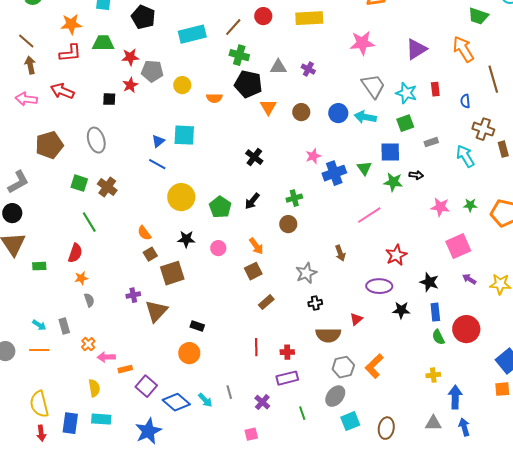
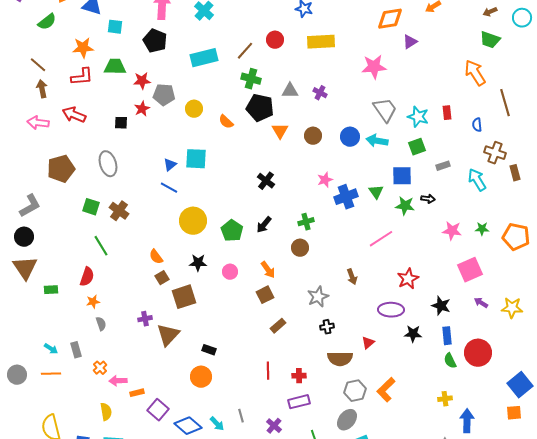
purple triangle: (416, 49) -> (410, 42), moved, size x0.7
orange semicircle: (214, 98) -> (226, 122), turned 42

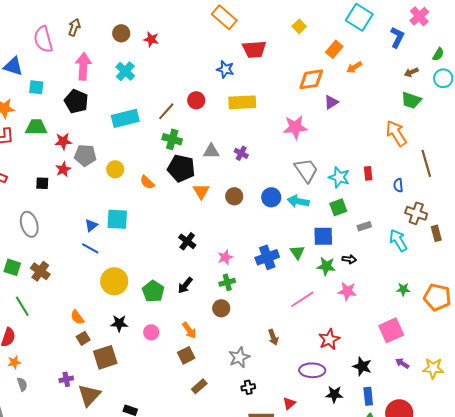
pink star: (325, 180) -> (225, 257), moved
pink star: (452, 231) -> (347, 291), moved

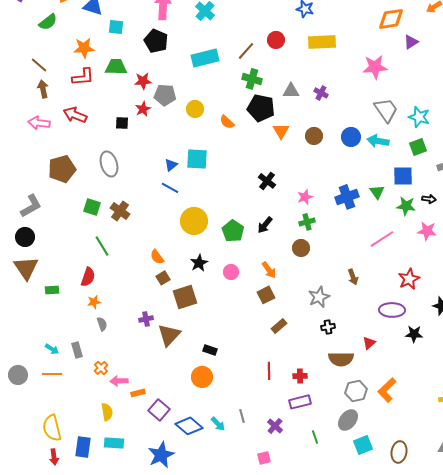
black star: (119, 323) -> (199, 263), turned -30

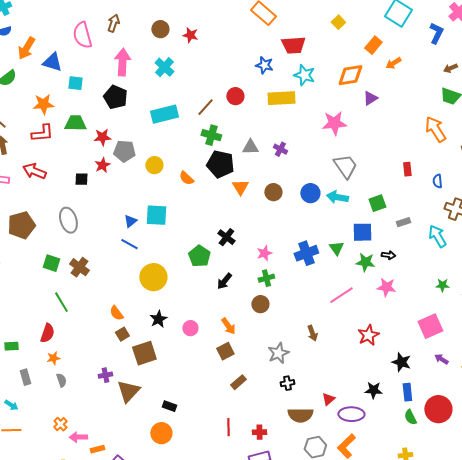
cyan star: (419, 117) -> (304, 75), moved
green pentagon: (233, 231) -> (199, 256), moved
purple ellipse: (392, 310) -> (351, 414), moved
gray rectangle: (77, 350) -> (25, 377), moved

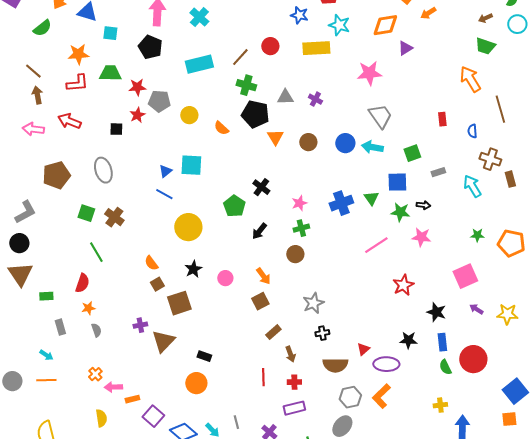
brown arrow: (312, 333) -> (290, 354), moved

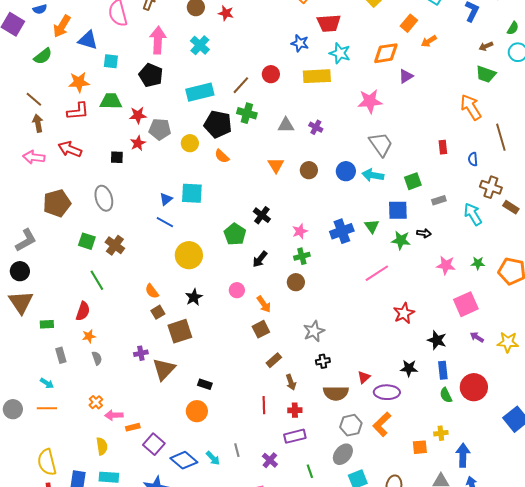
black pentagon: (255, 114) -> (218, 124), moved
brown rectangle: (510, 179) -> (511, 207), turned -42
pink star: (421, 237) -> (446, 265), moved
pink circle: (225, 278) -> (237, 290), moved
orange square: (509, 419) -> (420, 447), moved

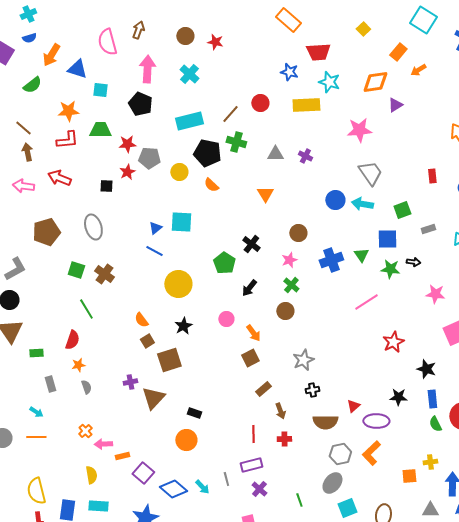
brown circle: (309, 170) -> (298, 233), moved
green cross: (302, 256) -> (291, 285), turned -35
purple rectangle: (295, 436) -> (251, 465), moved

